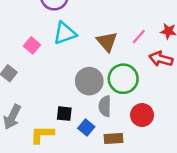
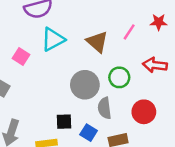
red arrow: (161, 59) -> (155, 65), moved
green circle: (123, 79) -> (119, 77), size x0.7

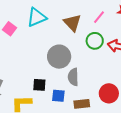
green circle: (119, 77) -> (95, 41), moved
red circle: (144, 112) -> (109, 93), moved
blue square: (89, 133) -> (58, 96), turned -32

